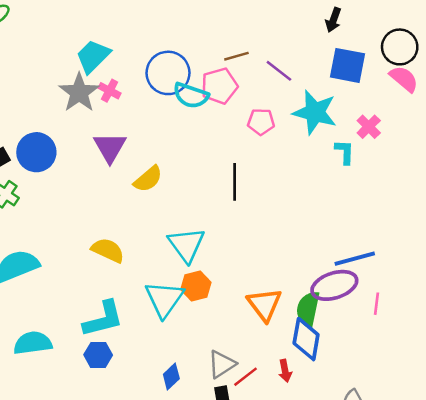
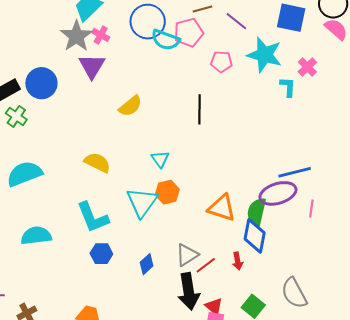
purple triangle: (110, 147) -> (92, 66), moved
cyan triangle: (186, 245) -> (160, 159), size x0.6
orange triangle: (264, 304) -> (222, 208), turned -36
cyan L-shape: (103, 319) -> (93, 217), turned 81
blue hexagon: (98, 355) -> (101, 254), moved

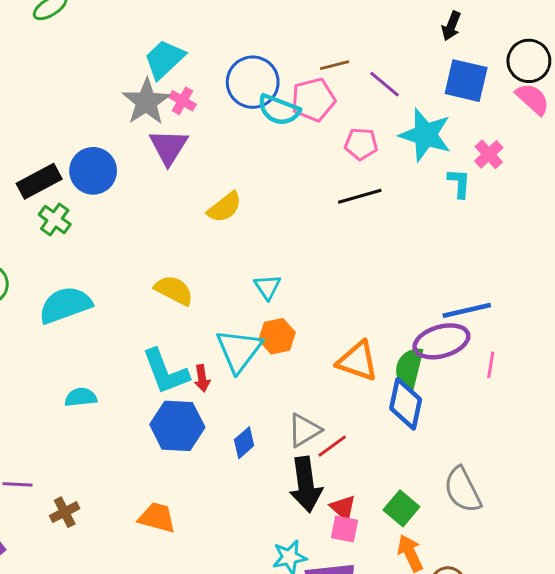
black line: (199, 109) -> (360, 196), moved, turned 72
cyan semicircle: (36, 236) -> (81, 397), size x0.7
blue hexagon: (101, 254) -> (177, 426), size x1.6
red arrow: (238, 261) -> (202, 378), moved

